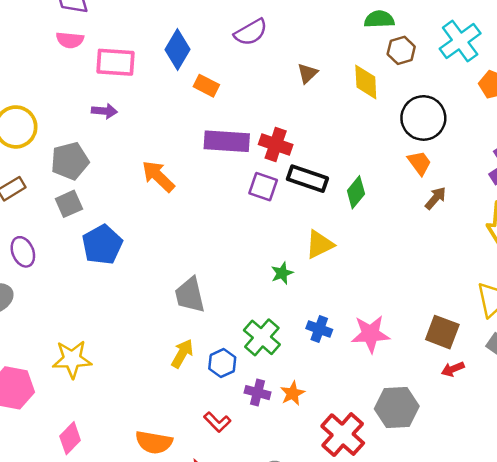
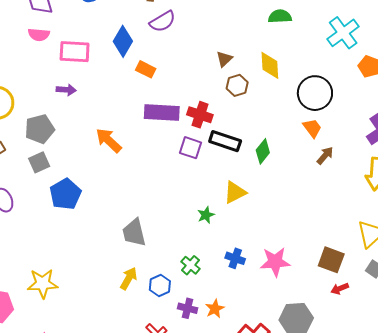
purple semicircle: (251, 32) -> (163, 21), moved
brown hexagon: (401, 50) -> (237, 85), moved
green cross: (262, 337) -> (191, 265), size x0.7

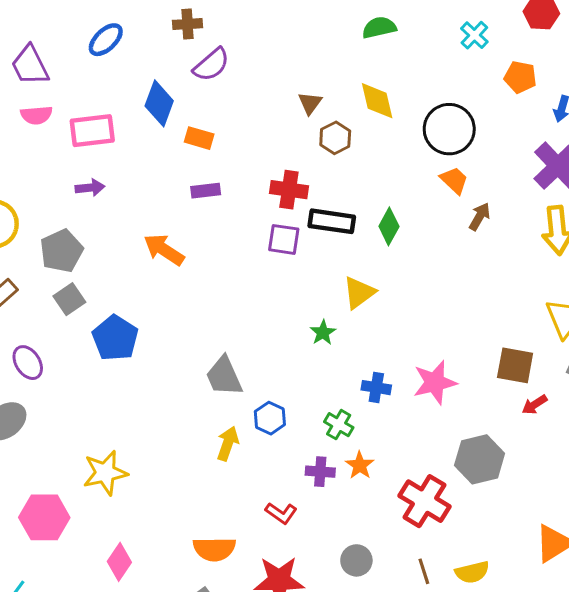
cyan cross: (343, 33) -> (474, 35), size x0.6
purple rectangle: (162, 113) -> (206, 191), moved, size x0.6
green cross: (191, 265) -> (339, 425), moved
blue hexagon: (160, 286) -> (270, 418), moved

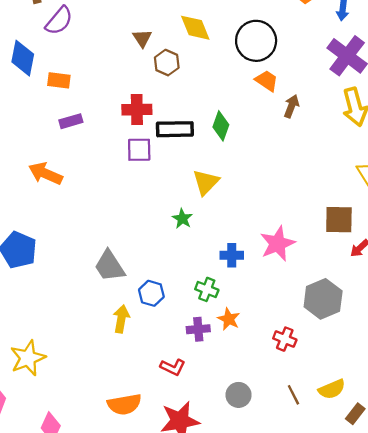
red cross: (424, 501) -> (285, 339), size x0.6

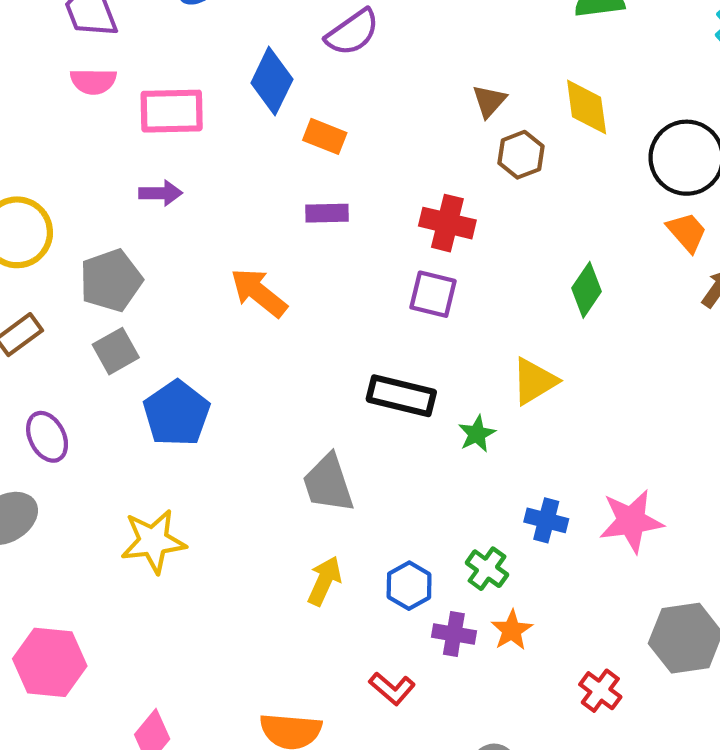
black rectangle: (175, 129) -> (401, 396), moved
blue hexagon: (151, 293) -> (409, 586), moved
yellow star: (28, 358) -> (153, 541), moved

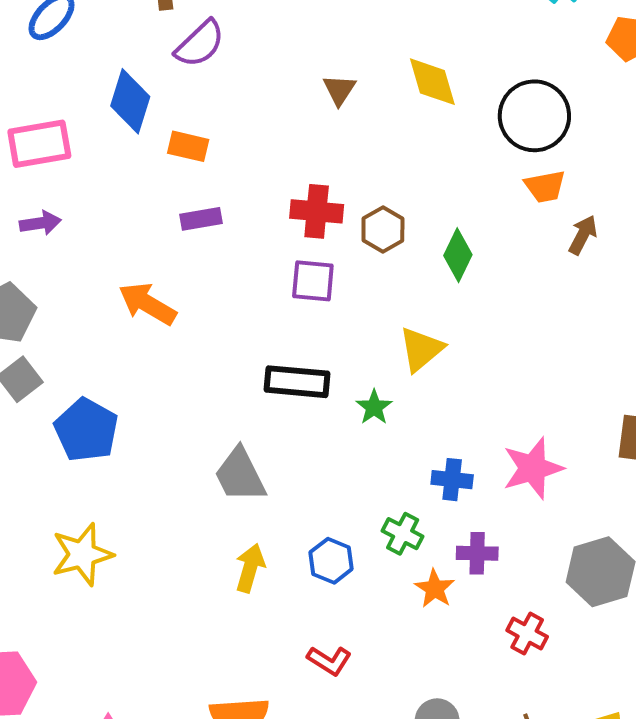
brown hexagon: (521, 155) -> (383, 229), moved
orange trapezoid: (687, 232) -> (545, 186), turned 129
purple cross: (454, 634) -> (477, 553), moved

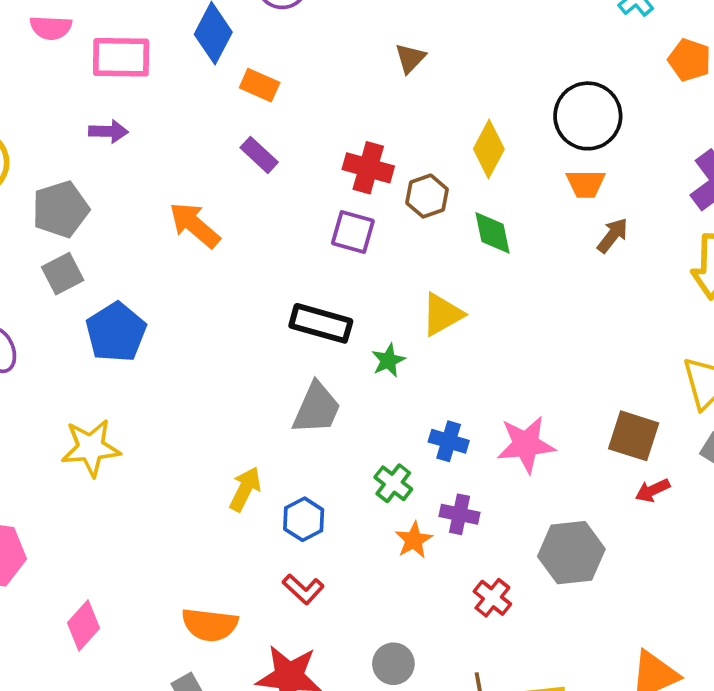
yellow diamond: (432, 82) -> (489, 149), moved, turned 34
purple rectangle: (201, 219) -> (259, 155), turned 42
green diamond: (458, 255) -> (493, 233), turned -48
gray trapezoid: (240, 475) -> (317, 408), moved, turned -140
blue hexagon: (331, 561) -> (304, 519), moved

